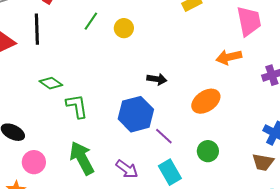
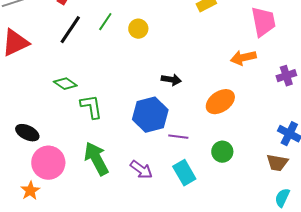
black line: (37, 29) -> (70, 30), moved, turned 36
purple line: (164, 136) -> (178, 137), turned -36
pink circle: (34, 162) -> (48, 163), size x1.4

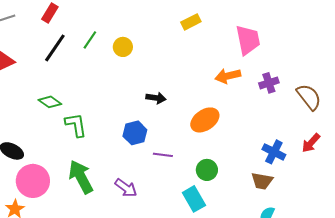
purple cross: (286, 76) -> (269, 83), moved
blue hexagon: (150, 115) -> (135, 133), size x0.7
cyan rectangle: (184, 173) -> (194, 199), moved

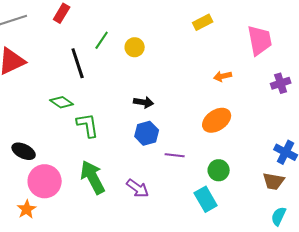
black line: (55, 48) -> (78, 63), moved, turned -52
orange arrow: (228, 76) -> (223, 76), moved, size x0.7
black arrow: (156, 98) -> (144, 102), moved

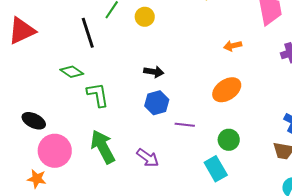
orange star: (27, 209) -> (37, 179), turned -30

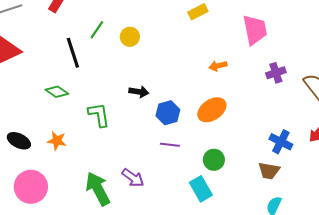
green L-shape: (98, 95) -> (99, 115), moved
blue hexagon: (157, 103) -> (168, 113), moved
green arrow: (103, 147) -> (98, 189), moved
pink circle: (55, 151) -> (31, 187), moved
orange star: (37, 179) -> (57, 141), moved

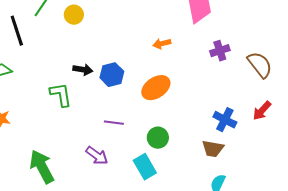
blue hexagon: (168, 113) -> (112, 75), moved
green L-shape: (99, 115) -> (61, 95), moved
purple arrow: (133, 178) -> (97, 156), moved

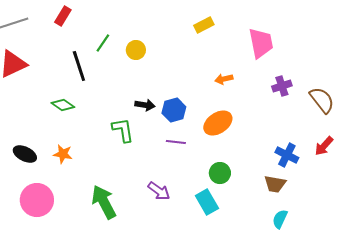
purple line: (114, 123) -> (176, 142), moved

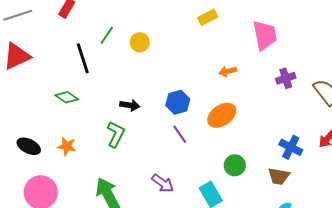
black arrow: (145, 105) -> (130, 105), moved
green L-shape: (123, 130) -> (116, 134), moved, turned 36
purple line: (176, 142) -> (180, 134), turned 48
green circle: (220, 173) -> (235, 165), moved

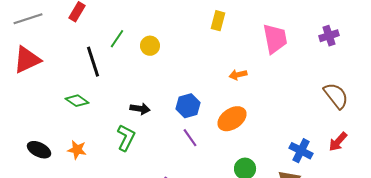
yellow rectangle: (208, 17) -> (218, 21), turned -48
purple cross: (286, 78) -> (329, 36), moved

